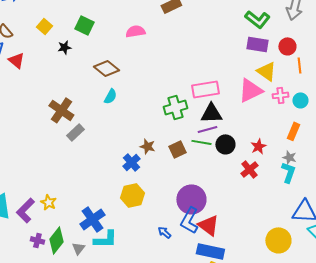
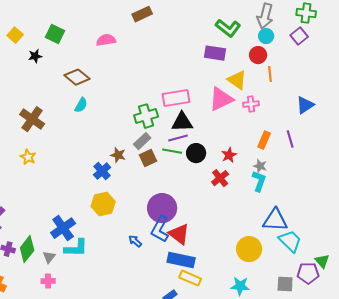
purple rectangle: (257, 44) -> (215, 53), moved
cyan circle: (300, 100) -> (266, 36), moved
gray rectangle: (75, 132) -> (142, 141), moved
yellow star: (48, 202) -> (28, 157), moved

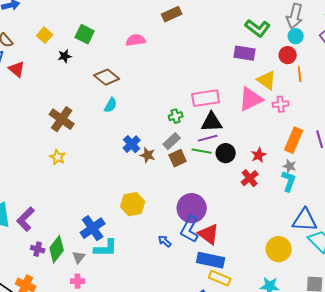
green cross: (146, 116) -> (176, 116), size x0.6
orange rectangle: (264, 140) -> (294, 140), size x1.4
blue cross: (102, 171) -> (132, 144), moved

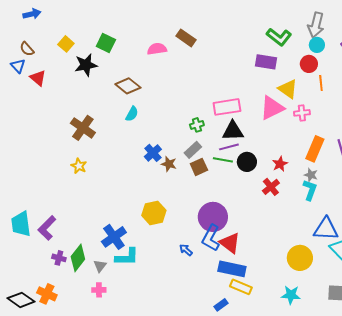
brown rectangle: (172, 14) -> (186, 38), moved, turned 60
black star: (65, 56) -> (86, 65), size x1.6

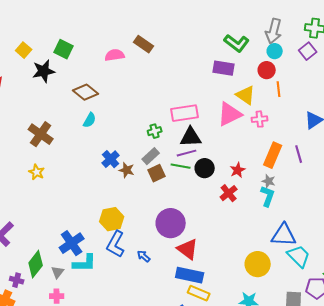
blue L-shape: (211, 238) -> (116, 244), moved
purple cross: (59, 258) -> (17, 280), moved

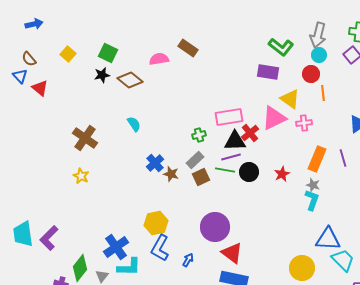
black star: (44, 71) -> (102, 75), moved, size x0.7
brown diamond: (86, 92) -> (130, 80), moved
cyan semicircle: (90, 120) -> (134, 124), turned -63
red cross: (229, 193) -> (250, 133), moved
blue arrow: (144, 256) -> (188, 260), turned 80

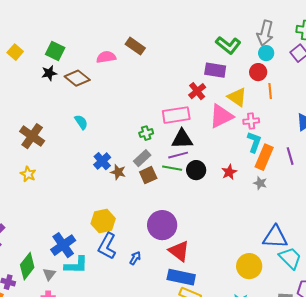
red cross: (250, 133) -> (197, 91), moved
cyan L-shape: (312, 200) -> (254, 142), moved

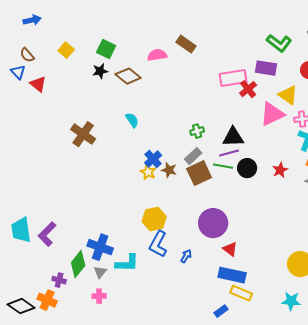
pink rectangle: (176, 115) -> (233, 78), moved
yellow star: (28, 174) -> (148, 172), moved
brown square: (148, 175) -> (199, 173), size x1.4
blue cross: (63, 245) -> (100, 247), moved, turned -35
red triangle: (179, 251) -> (230, 249), size x0.7

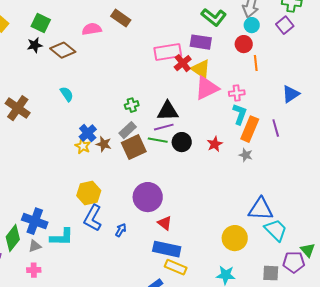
yellow triangle: (288, 95) -> (201, 69), moved
gray triangle: (100, 272) -> (35, 246), turned 32

